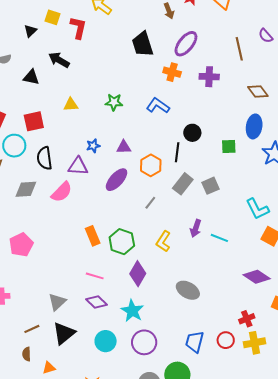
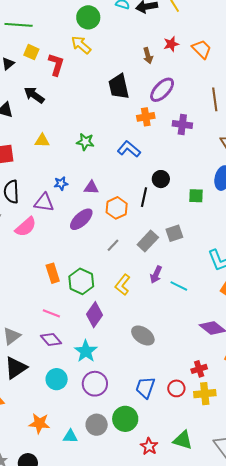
orange cross: (172, 72) -> (146, 117), turned -30
gray rectangle: (183, 184) -> (148, 241), moved

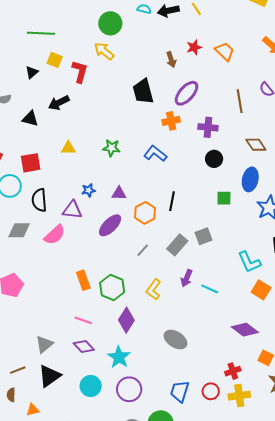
black arrow: (34, 95) -> (59, 103), turned -60
black circle: (161, 179) -> (214, 159), moved

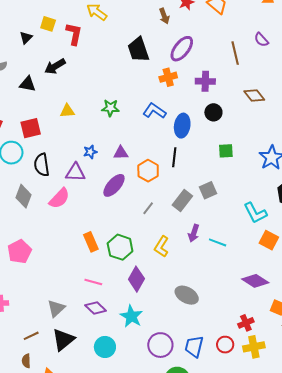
blue ellipse: (250, 179) -> (182, 126), moved
gray diamond: (19, 230) -> (24, 196), turned -65
purple circle: (129, 389) -> (160, 345), moved

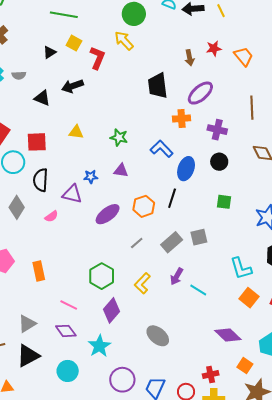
purple triangle: (121, 153) -> (121, 171), moved
pink semicircle: (59, 198) -> (51, 216), size x0.6
orange rectangle: (91, 242) -> (39, 271), moved

